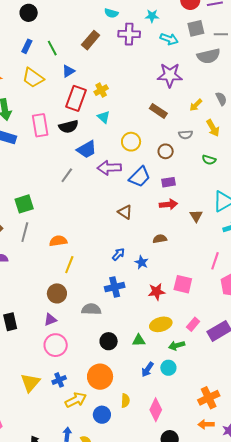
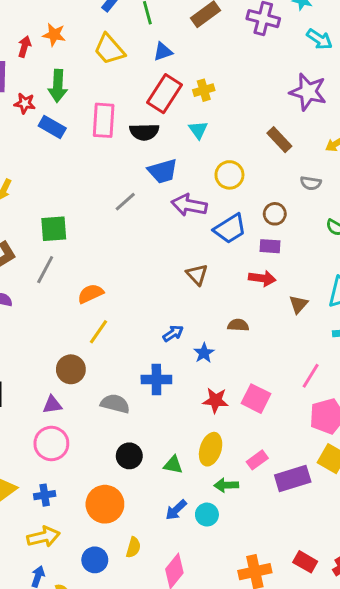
brown circle: (166, 151) -> (275, 214), moved
orange semicircle: (58, 241) -> (90, 294), turned -30
yellow ellipse: (161, 324) -> (211, 449), turned -70
yellow arrow: (76, 400) -> (43, 537), moved

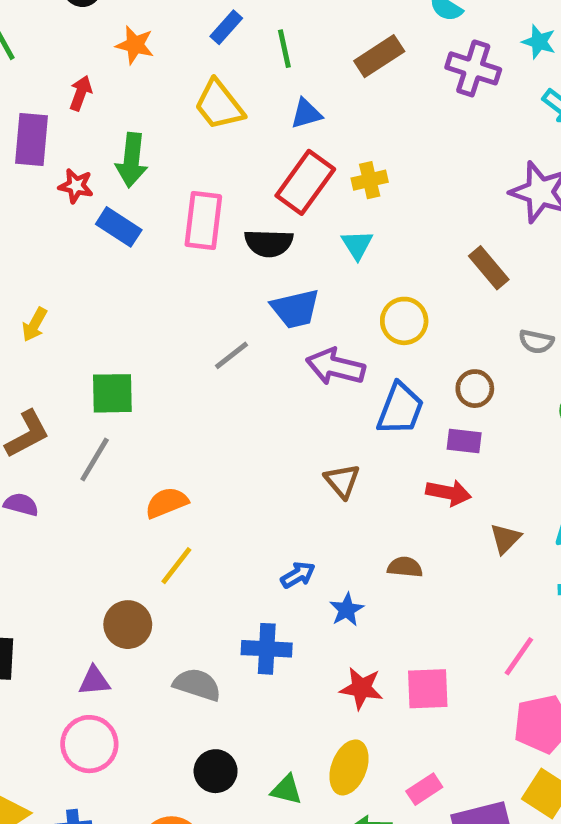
orange star: (54, 35) -> (135, 45), moved
blue trapezoid: (230, 229) -> (400, 409), turned -40
pink square: (256, 399) -> (428, 689), turned -32

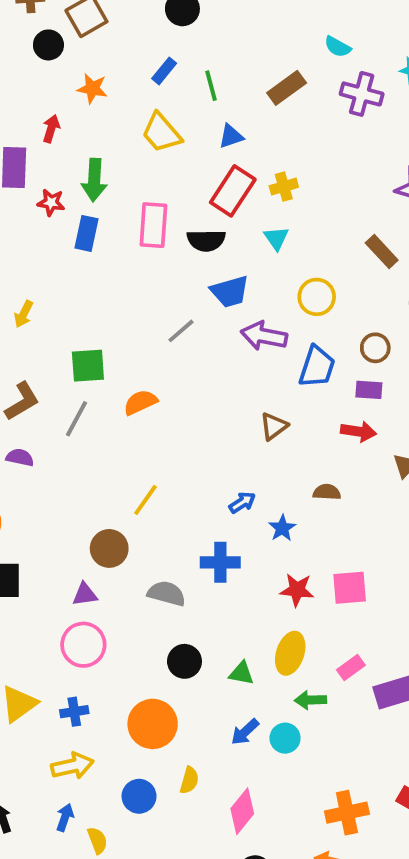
blue rectangle: (119, 227) -> (87, 233), turned 72
brown triangle: (342, 481) -> (274, 426), turned 36
orange semicircle: (167, 503) -> (140, 402), moved

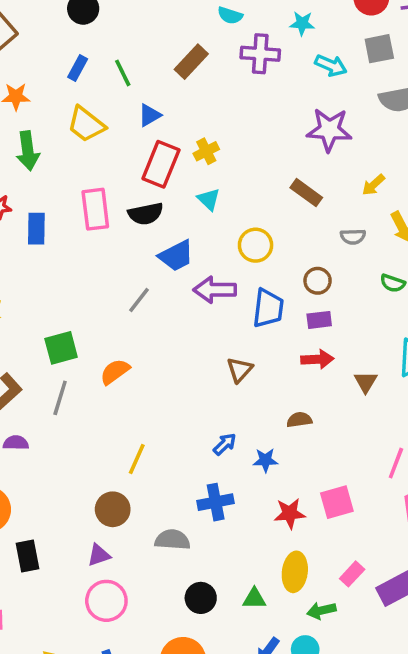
green arrow: (94, 180) -> (28, 151), moved
blue star: (282, 528) -> (265, 460), turned -30

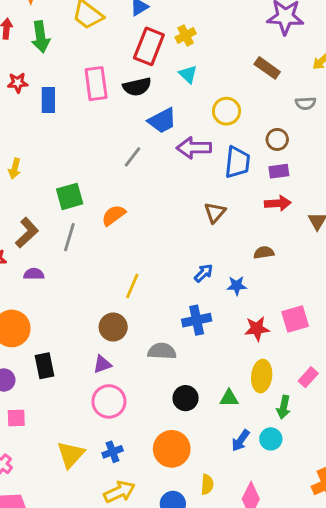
green arrow: (321, 611) -> (284, 407), turned -65

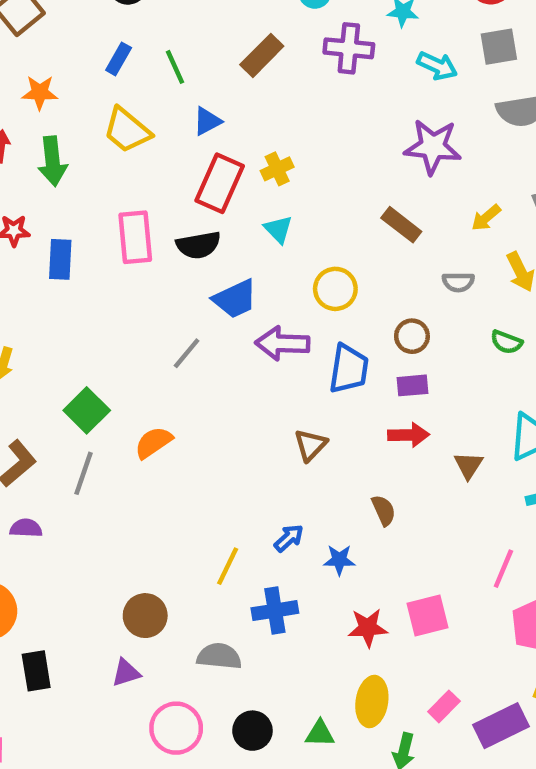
green square: (70, 196) -> (87, 410), turned -32
brown semicircle: (264, 253) -> (384, 510), turned 72
yellow line: (132, 286) -> (228, 566), moved
pink circle: (109, 401) -> (176, 728), moved

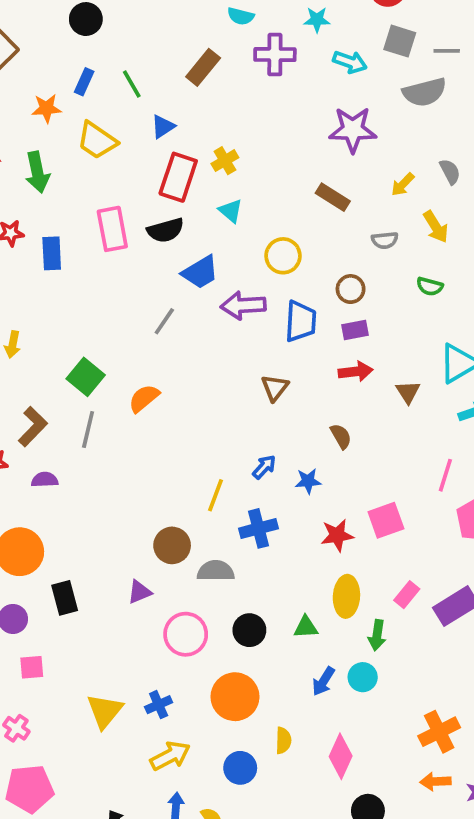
gray square: (499, 47) -> (400, 41), turned 32
orange star: (40, 92) -> (47, 108), moved
brown circle: (145, 616) -> (172, 545), moved

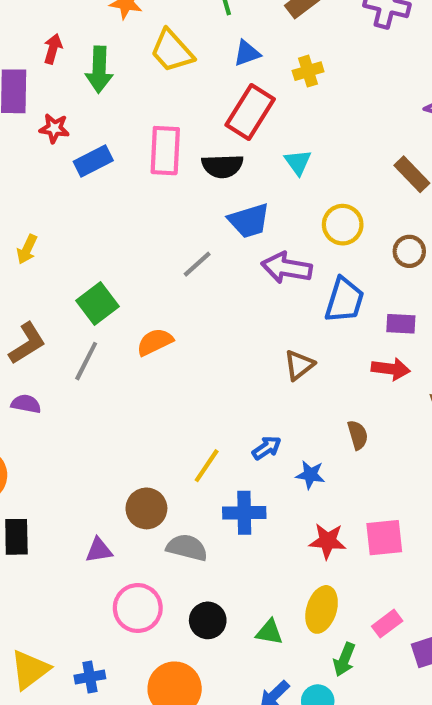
yellow cross: (225, 161) -> (308, 71), moved
blue rectangle: (52, 253) -> (93, 161), turned 52
brown circle: (351, 289) -> (409, 251), moved

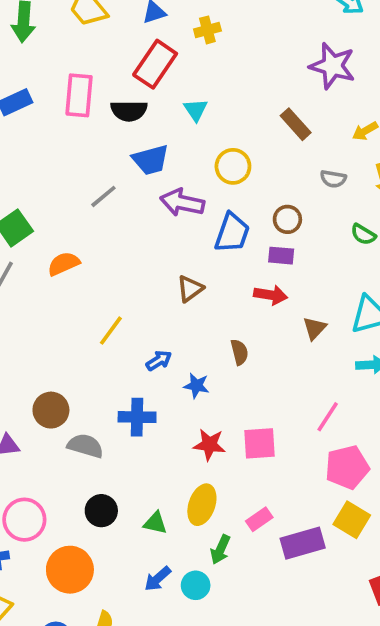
brown circle: (409, 251) -> (287, 219), moved
yellow line: (207, 466) -> (111, 331), moved
pink circle: (138, 608) -> (24, 520), moved

